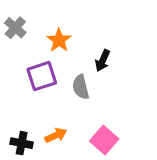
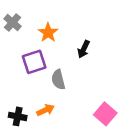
gray semicircle: (81, 87) -> (58, 80), moved
pink square: (104, 140) -> (105, 114), moved

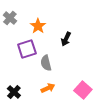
orange arrow: (46, 110) -> (48, 88), moved
black cross: (18, 116) -> (14, 92), turned 32

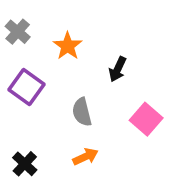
purple square: (27, 49) -> (27, 87), moved, turned -36
pink square: (83, 90) -> (146, 119), moved

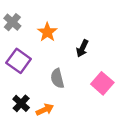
orange arrow: (85, 157) -> (45, 110), moved
black cross: (25, 164) -> (21, 103), moved

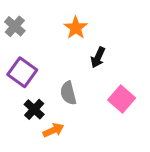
orange star: (47, 32) -> (76, 28), moved
black cross: (21, 103) -> (34, 109), moved

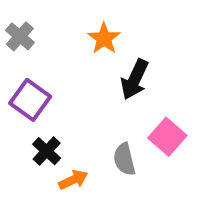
black arrow: (98, 57) -> (135, 79), size x1.4
gray semicircle: (68, 93) -> (124, 159), moved

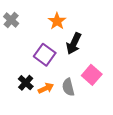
purple square: (30, 100) -> (45, 55), moved
orange arrow: (73, 180) -> (46, 88), moved

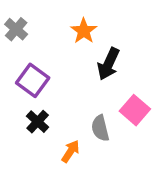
purple square: (45, 55) -> (33, 80), moved
orange arrow: (46, 88) -> (71, 151), moved, turned -32

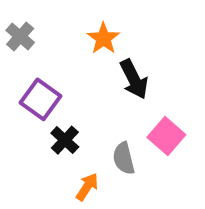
black arrow: (108, 64) -> (134, 79), turned -52
black cross: (38, 122) -> (65, 140), moved

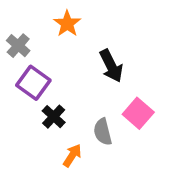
gray cross: (20, 36) -> (18, 46), moved
orange star: (103, 38) -> (67, 24), moved

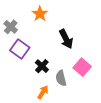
black cross: (54, 117) -> (42, 66), moved

